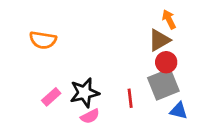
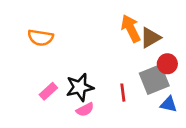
orange arrow: (169, 19) -> (131, 28), moved, size x1.5
red circle: (166, 62) -> (167, 64), moved

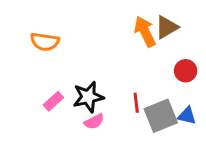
brown triangle: (150, 38) -> (167, 27), moved
gray square: (154, 79) -> (161, 116), moved

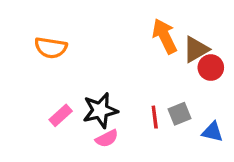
brown triangle: (167, 27) -> (196, 49), moved
red circle: (186, 71) -> (211, 68), moved
gray square: (161, 116) -> (179, 114), moved, size x0.6

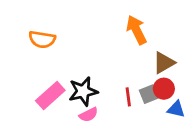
brown triangle: (196, 49) -> (164, 63), moved
red circle: (211, 68) -> (164, 89), moved
pink rectangle: (61, 115) -> (50, 95), size x1.5

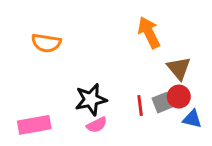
brown triangle: (164, 63) -> (179, 68), turned -40
pink rectangle: (50, 95) -> (34, 125), moved, turned 32

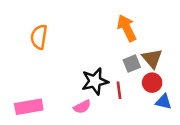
orange semicircle: (46, 43) -> (39, 37), turned 90
black star: (91, 100) -> (95, 81), moved
gray square: (162, 103) -> (132, 64), moved

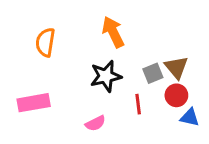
orange arrow: (127, 28) -> (113, 32), moved
black star: (95, 81) -> (106, 76), moved
pink rectangle: (29, 107) -> (34, 103), moved

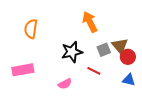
orange arrow: (113, 32) -> (90, 22), moved
red circle: (176, 95) -> (128, 57), moved
red line: (138, 104) -> (94, 71), turned -56

